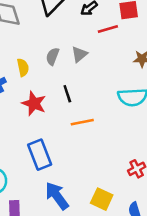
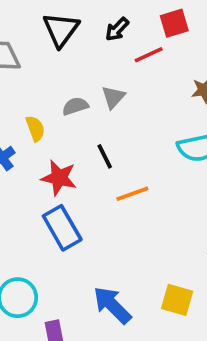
gray semicircle: (53, 56) -> (75, 106), turned 60
blue rectangle: (40, 155) -> (62, 228), moved

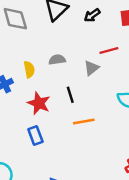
red line: (149, 55) -> (109, 51), moved
gray triangle: (113, 97) -> (92, 68), moved
blue rectangle: (62, 228) -> (35, 135), size x0.7

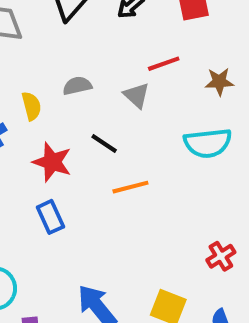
gray triangle: (92, 68) -> (137, 95), turned -35
black line: (70, 95) -> (104, 143), turned -35

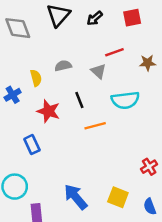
black line: (104, 143) -> (79, 100), turned 35
cyan semicircle: (208, 143) -> (125, 100), moved
blue rectangle: (50, 217) -> (32, 145), moved

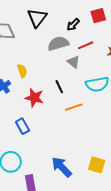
black arrow: (95, 18) -> (73, 25), moved
gray semicircle: (63, 66) -> (58, 44), moved, size x1.5

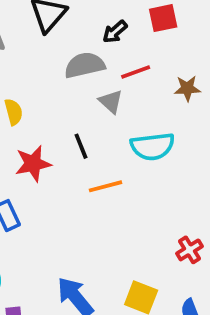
red star: (34, 98) -> (33, 164), turned -30

